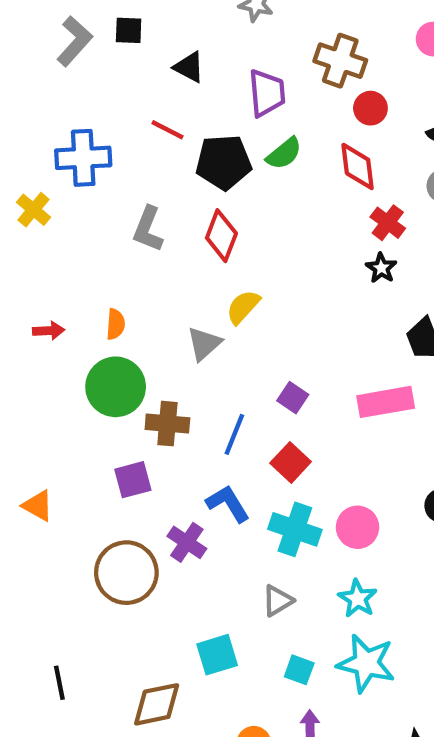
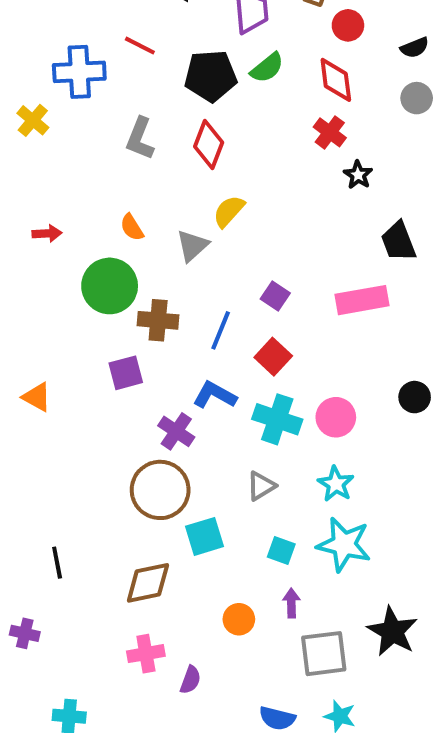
red line: (167, 130) -> (140, 46), moved
red cross: (388, 223) -> (330, 132), moved
orange semicircle: (116, 324) -> (132, 227), moved, turned 144
blue L-shape: (228, 503) -> (215, 395), turned -30
brown circle: (126, 573) -> (160, 490), moved

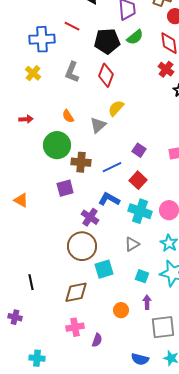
yellow cross: (33, 120) -> (33, 73), moved
blue line: (221, 330) -> (112, 167), turned 42

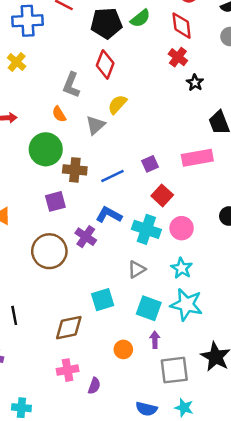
gray L-shape: (72, 72) -> (71, 85), moved
purple square: (139, 150) -> (150, 164), moved, turned 32
red square: (138, 180) -> (162, 195), moved
brown circle: (82, 246) -> (49, 251), moved
cyan square: (142, 276) -> (149, 308), size x1.5

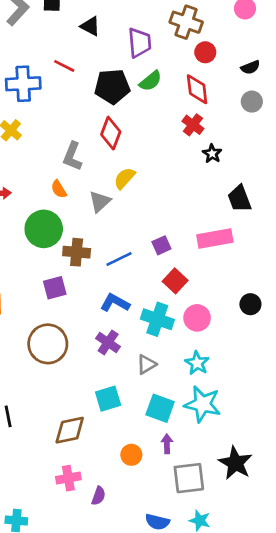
purple cross: (86, 237) -> (108, 343), moved

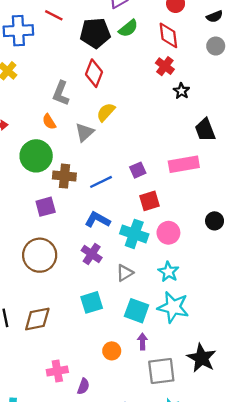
red square: (175, 281) -> (150, 201), turned 30
brown diamond: (70, 430) -> (37, 319), moved

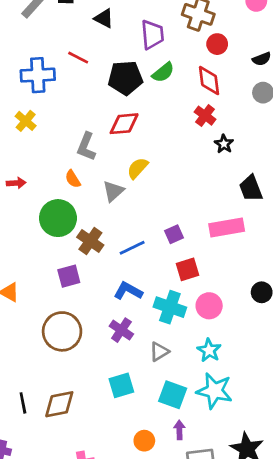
red diamond: (94, 73) -> (124, 124), turned 64
brown cross: (64, 176) -> (90, 241), turned 30

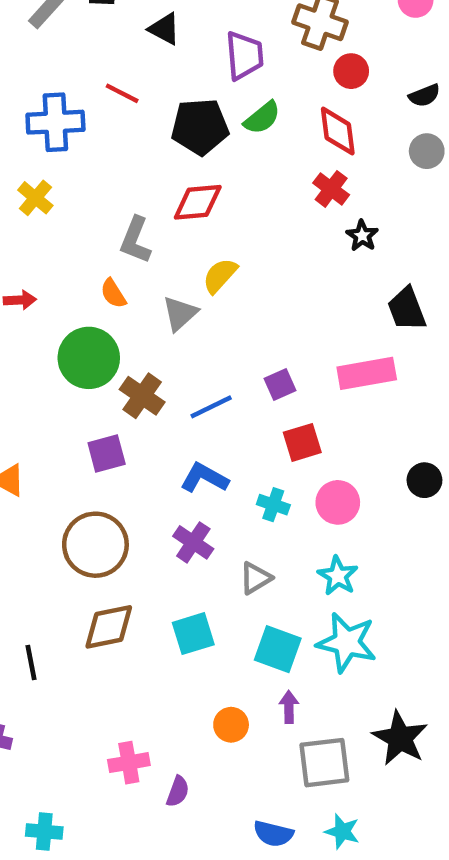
cyan cross: (170, 307) -> (273, 505), size x0.6
brown diamond: (59, 404) -> (109, 627), moved

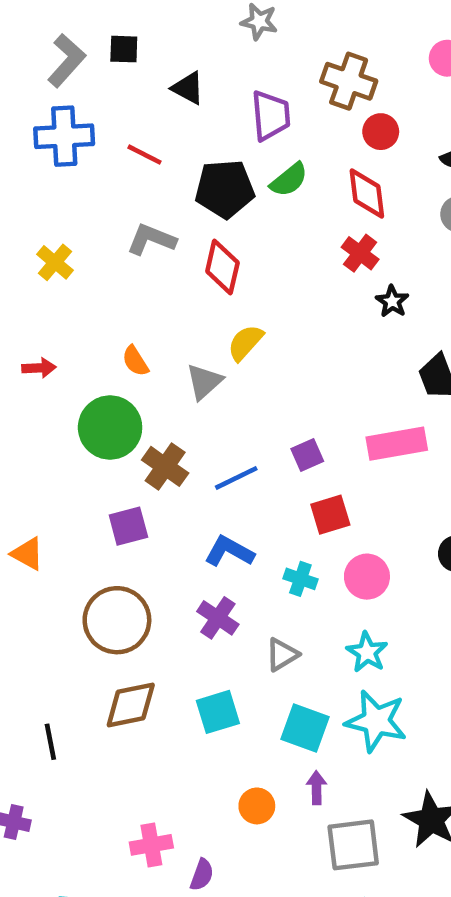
blue cross: (55, 122) -> (64, 136), moved
red diamond: (198, 202) -> (222, 267), turned -72
gray L-shape: (135, 240) -> (151, 239), moved, turned 90

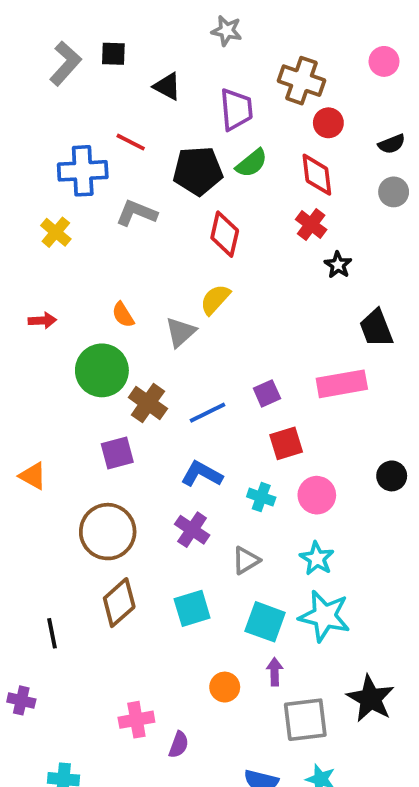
blue cross: (64, 136) -> (83, 171), moved
red diamond: (222, 267) -> (225, 234), moved
brown diamond: (131, 705) -> (119, 603), turned -30

